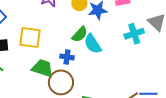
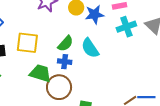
green semicircle: (80, 34) -> (65, 44), moved
cyan cross: (134, 34) -> (126, 27), moved

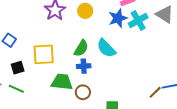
blue star: (95, 14) -> (118, 18), moved
brown circle: (59, 87) -> (83, 92), size x0.6

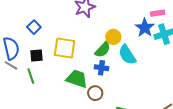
yellow circle: (85, 11) -> (113, 37), moved
blue star: (118, 18) -> (145, 28), turned -30
green line: (16, 89) -> (31, 76), turned 35

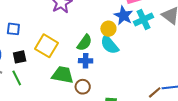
blue square: (34, 27) -> (13, 29), turned -32
yellow circle: (113, 37) -> (108, 29), moved
yellow square: (65, 48) -> (47, 46), turned 30

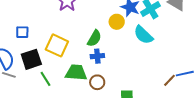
cyan semicircle: (110, 45) -> (143, 35), moved
black square: (20, 57) -> (31, 59), size x1.5
green line: (17, 78) -> (46, 79), moved

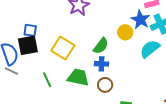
cyan semicircle: (143, 35) -> (150, 49), turned 90
black square: (31, 59) -> (28, 45), moved
brown circle: (97, 82) -> (105, 85), moved

